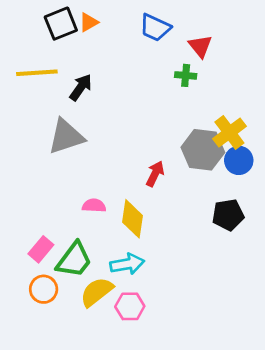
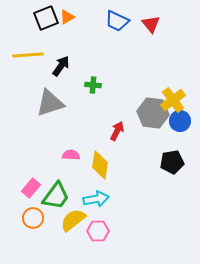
red triangle: (200, 46) -> (151, 24), moved
green cross: (186, 75) -> (93, 85), moved

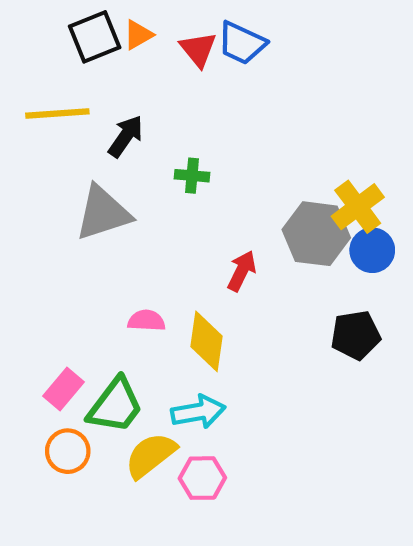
red triangle: (151, 24) -> (198, 49), moved

